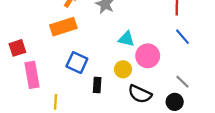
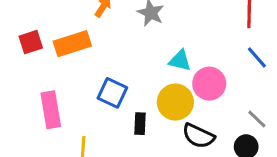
orange rectangle: (63, 27) -> (72, 44), moved
red square: (17, 48) -> (31, 42), moved
yellow circle: (123, 69) -> (175, 102), size x1.5

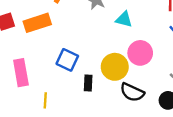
cyan triangle: (180, 61) -> (124, 19), moved

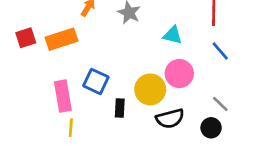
cyan triangle: (124, 19) -> (173, 35), moved
pink rectangle: (21, 73) -> (63, 96), moved
black semicircle: (132, 92) -> (170, 119), turned -40

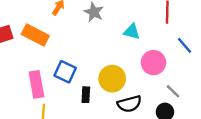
orange rectangle: (62, 39) -> (35, 35), turned 45
blue line: (220, 51) -> (184, 45), moved
pink circle: (179, 74) -> (153, 63), moved

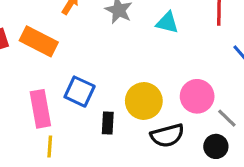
cyan triangle: (132, 32) -> (167, 23), moved
pink circle: (153, 63) -> (197, 96), moved

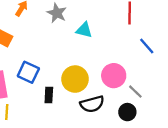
cyan triangle: (167, 23) -> (84, 30), moved

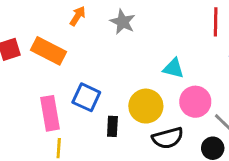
cyan triangle: (84, 30) -> (173, 68), moved

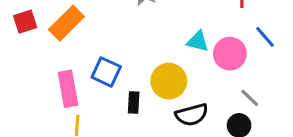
orange rectangle: (49, 51) -> (66, 23), turned -72
pink circle: (195, 102) -> (230, 54), moved

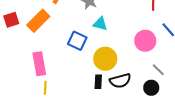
cyan triangle: (198, 41) -> (100, 24), moved
blue square: (106, 72) -> (77, 41), moved
black rectangle: (134, 102) -> (98, 82), moved

